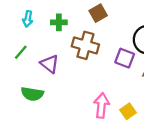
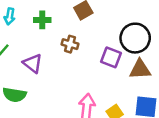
brown cross: (85, 45) -> (70, 44), size x0.6

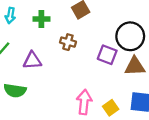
purple triangle: (33, 63) -> (32, 61), turned -42

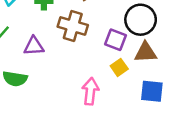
brown cross: (68, 42) -> (73, 26), size x1.6
yellow square: (111, 108) -> (119, 67), moved

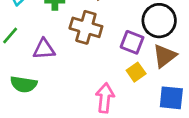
brown triangle: (146, 52) -> (165, 56), turned -35

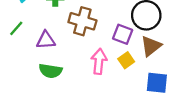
green semicircle: (24, 84) -> (51, 71), moved
pink arrow: (105, 98) -> (99, 61), moved

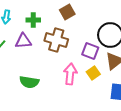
purple triangle: (46, 40) -> (23, 41), moved

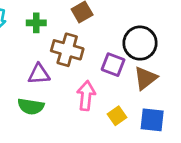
purple triangle: (23, 41) -> (39, 74), moved
yellow square: (93, 73) -> (117, 116), moved

